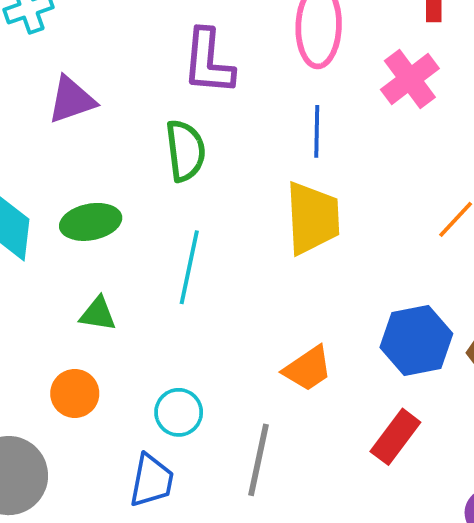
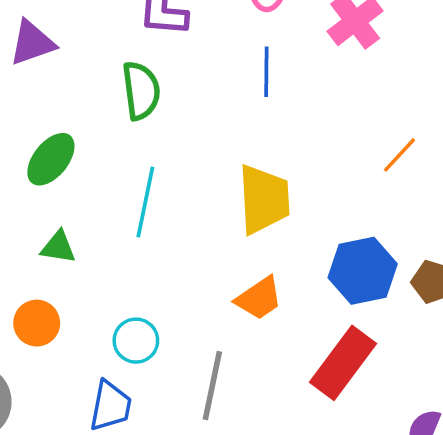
yellow trapezoid: (313, 218) -> (264, 199), moved
green ellipse: (91, 222) -> (51, 159), turned -40
red rectangle: (395, 437) -> (343, 363), size x1.4

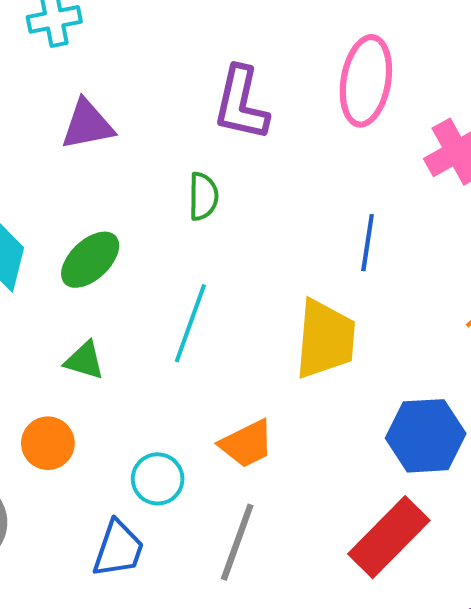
blue line: (266, 72) -> (368, 243), moved
green semicircle: (141, 91) -> (203, 196), size x0.7
orange trapezoid: (259, 298) -> (247, 444), moved

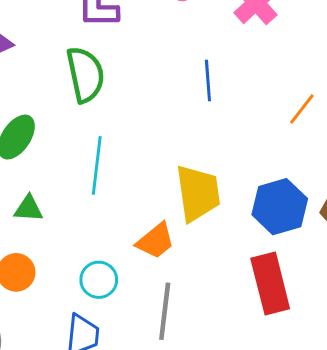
green semicircle: (203, 196) -> (85, 74), size x1.6
yellow trapezoid: (325, 339) -> (198, 193), moved
red rectangle: (389, 537) -> (270, 283), turned -46

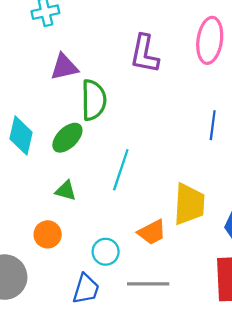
green semicircle: (85, 74) -> (94, 100), moved
gray line: (165, 311) -> (148, 284), turned 72

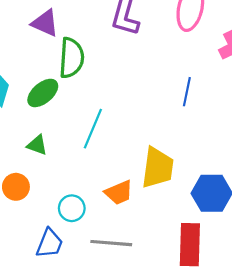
purple triangle: (64, 67) -> (45, 23), turned 32

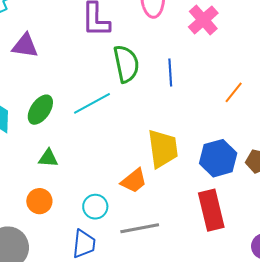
green semicircle: (71, 58) -> (126, 64), moved
cyan line: (93, 129) -> (92, 103), moved, turned 54

